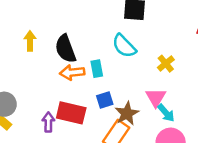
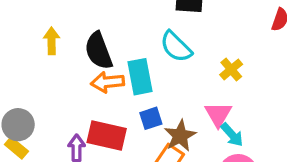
cyan rectangle: (97, 69) -> (140, 77), size x1.5

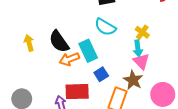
cyan arrow: (232, 135) -> (138, 48), moved, turned 49
brown star: (180, 136) -> (133, 80), moved

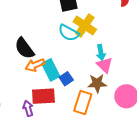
yellow cross: (142, 32) -> (85, 25), moved, size x1.6
cyan rectangle: (88, 51) -> (51, 70), moved
brown star: (133, 80) -> (97, 83), turned -30

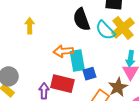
black semicircle: (24, 48) -> (82, 19), moved
brown star: (97, 83) -> (118, 87), turned 30

